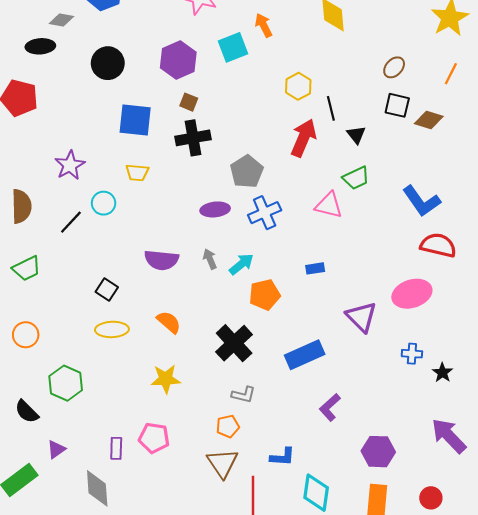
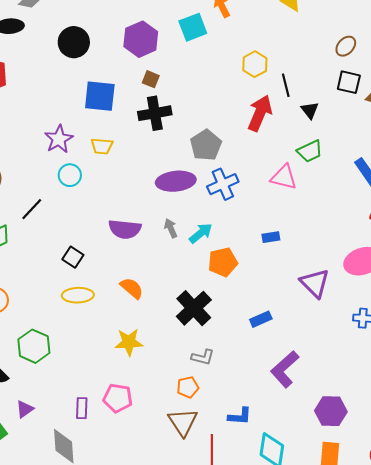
purple star: (70, 165) -> (59, 139), moved
purple ellipse: (215, 209) -> (176, 181), size x1.4
black line: (71, 222) -> (32, 209), moved
blue rectangle: (305, 355) -> (261, 319), size x0.6
purple L-shape: (330, 407) -> (285, 369), size x1.4

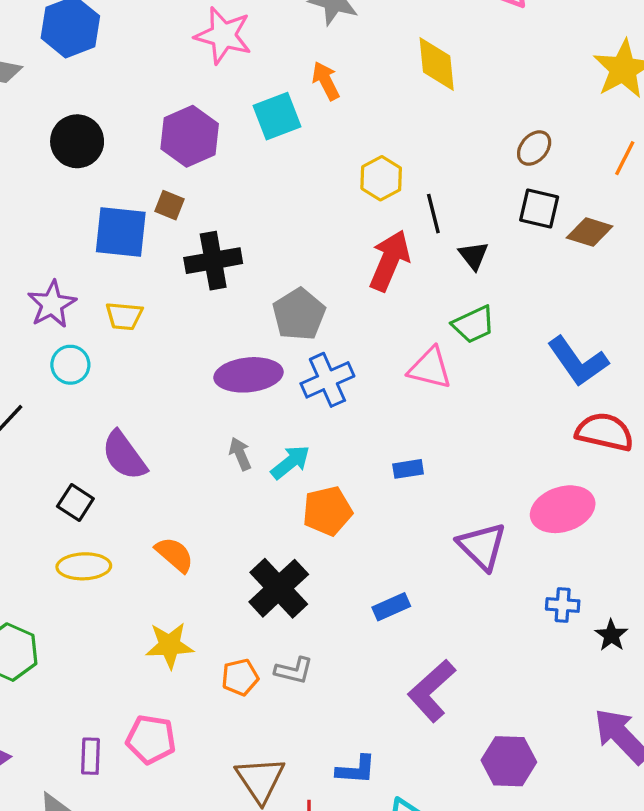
brown square: (151, 79) -> (169, 205), moved
purple semicircle: (125, 229) -> (124, 455), moved, turned 48
orange pentagon: (188, 387) -> (240, 677), moved

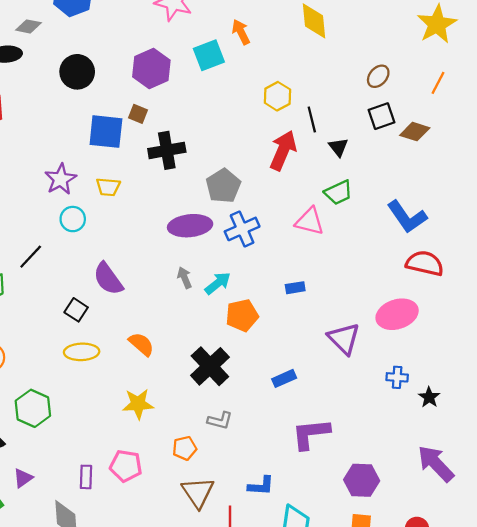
black square: (539, 208) -> (382, 116), turned -32
orange pentagon: (240, 677) -> (185, 448), moved
purple L-shape: (432, 691) -> (311, 434), turned 36

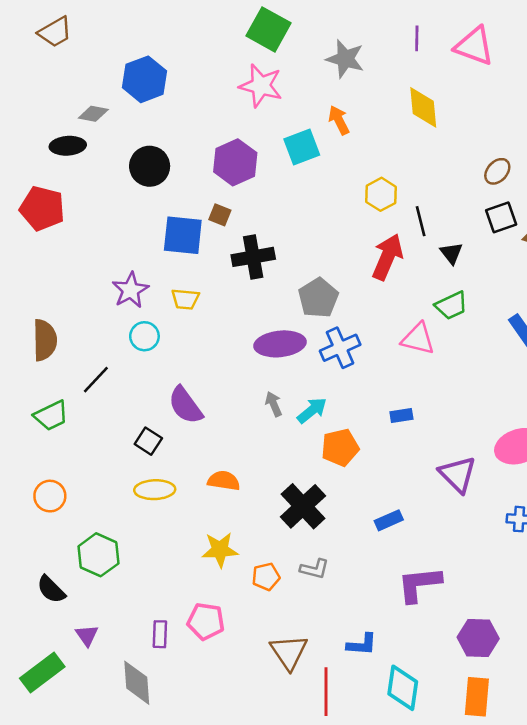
orange semicircle: (141, 344) -> (224, 481), turned -32
orange pentagon: (185, 448) -> (266, 577), moved
purple triangle: (23, 478) -> (87, 635), turned -30

